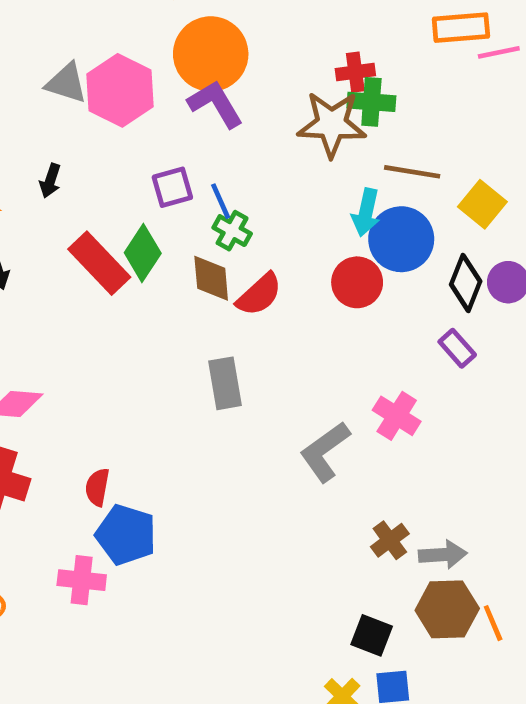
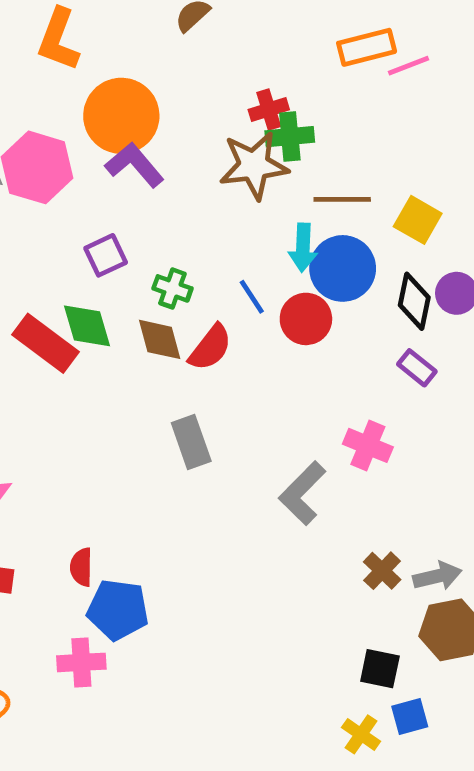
blue line: (221, 201) -> (252, 297), moved
green diamond: (143, 253) -> (87, 326), turned -40

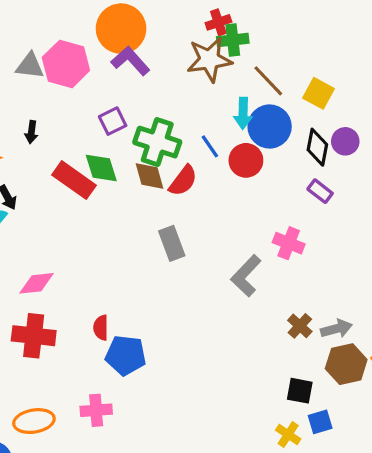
brown line: (342, 199) -> (268, 81), turned 48
green cross: (172, 288) -> (157, 142), size x1.8
pink cross: (81, 662) -> (96, 410), moved

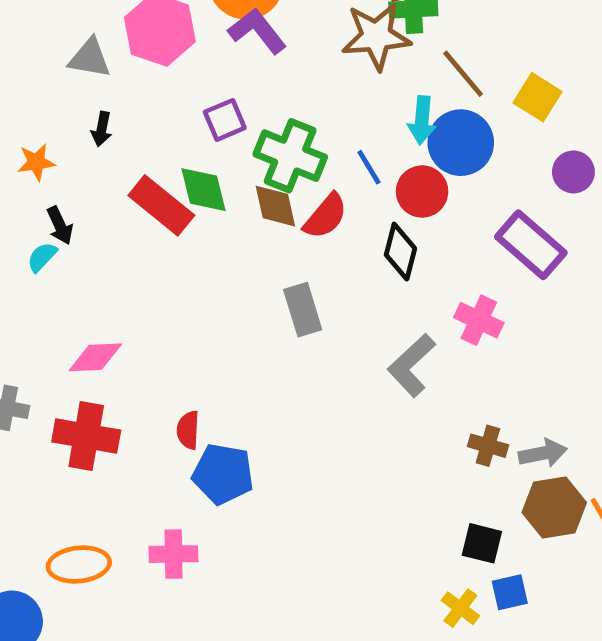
gray triangle: (30, 66) -> (90, 58), moved
black diamond: (317, 147) -> (400, 252), moved
purple rectangle: (320, 191) -> (531, 245), size x1.8
brown cross: (300, 326) -> (488, 446), turned -30

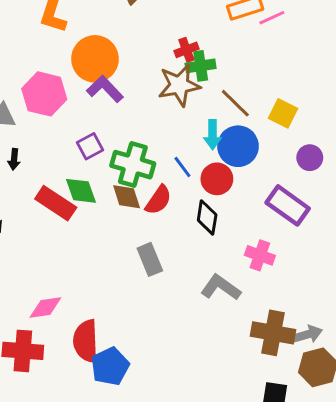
pink diamond: (95, 357) -> (45, 308), moved
gray L-shape: (412, 365) -> (221, 287), turned 84
red semicircle: (188, 430) -> (86, 341), size x1.8
brown cross: (488, 446) -> (273, 333), size x1.8
blue pentagon: (223, 474) -> (110, 366), turned -30

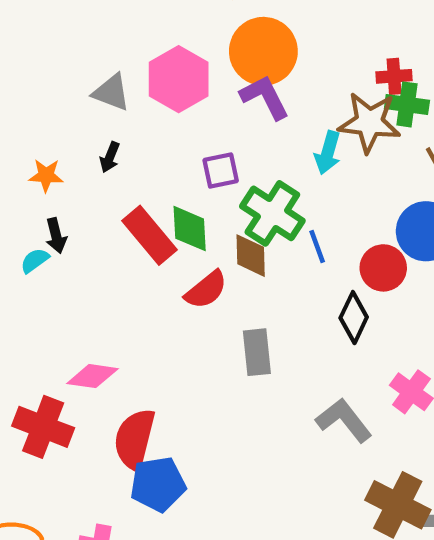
cyan arrow: (213, 135) -> (328, 153), moved
blue line: (182, 167) -> (317, 247), moved
red semicircle: (158, 200) -> (206, 290), moved

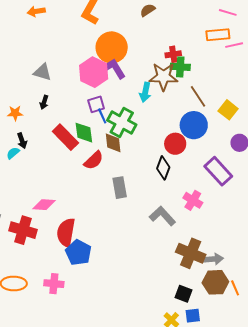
pink hexagon: (179, 79) -> (94, 72), moved
blue line: (317, 247) -> (102, 116), moved
blue pentagon: (158, 484) -> (78, 252), turned -30

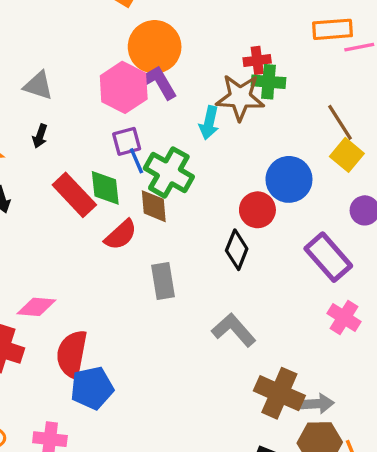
brown line: (198, 96) -> (340, 122), moved
pink cross: (193, 200) -> (344, 317), moved
blue pentagon: (78, 252) -> (92, 388), turned 30

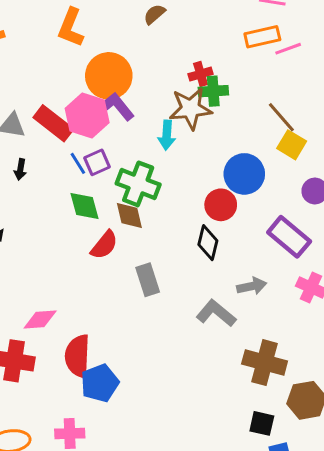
blue line: (136, 161) -> (78, 163), moved
red rectangle: (74, 195) -> (53, 123), moved
gray arrow: (317, 404) -> (252, 286), moved

